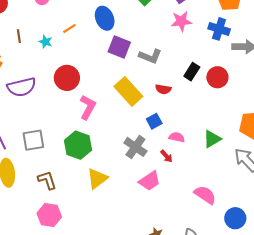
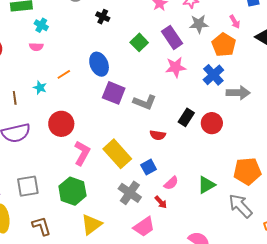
blue cross: (219, 29) -> (213, 75), turned 30
brown line: (19, 36) -> (15, 98), moved
yellow rectangle: (128, 91) -> (117, 154), moved
pink semicircle: (177, 137) -> (171, 183), turned 126

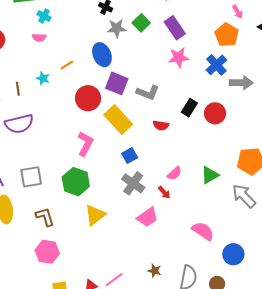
gray star: (199, 24) -> (117, 28), moved
green square: (139, 42) -> (141, 23), moved
red circle: (61, 124) -> (88, 98), moved
yellow rectangle: (117, 154) -> (118, 119), moved
blue square: (149, 167) -> (130, 156), moved

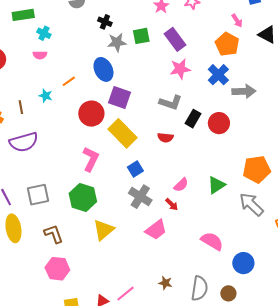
green square: (141, 23) -> (141, 36), turned 36
gray L-shape: (148, 93) -> (171, 103), moved

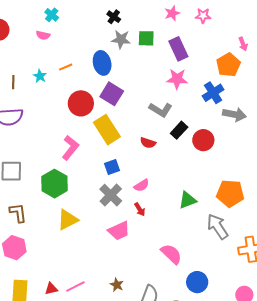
pink semicircle: (181, 185) -> (142, 185), moved

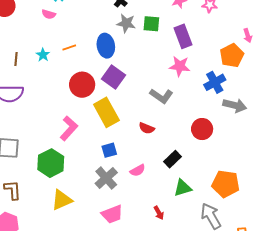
black rectangle: (179, 130) -> (173, 159), moved
red arrow: (140, 209) -> (159, 213), moved

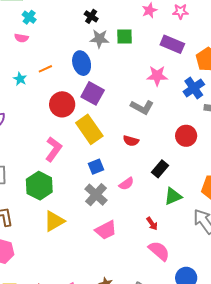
purple rectangle: (183, 36) -> (172, 44), moved, turned -40

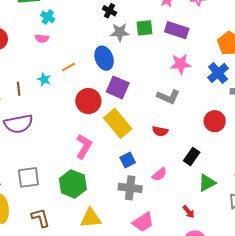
purple rectangle: (172, 44) -> (177, 30), moved
gray cross: (96, 195) -> (130, 188), turned -30
yellow triangle: (54, 221) -> (91, 218), turned 30

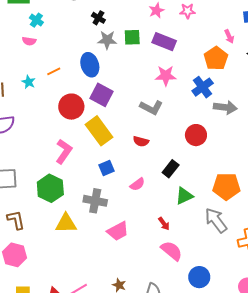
gray cross: (130, 188) -> (95, 201), moved

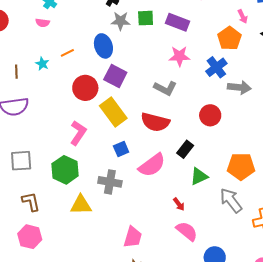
red semicircle: (141, 141) -> (155, 122), size x1.8
pink semicircle: (137, 184) -> (152, 165), size x1.8
pink trapezoid: (118, 231) -> (133, 237), moved, turned -45

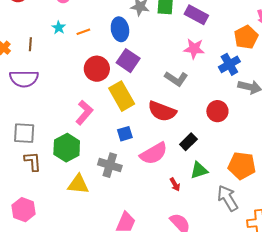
cyan star: (42, 64) -> (59, 28), moved
brown L-shape: (31, 202) -> (33, 161), moved
red arrow: (179, 204) -> (175, 184), moved

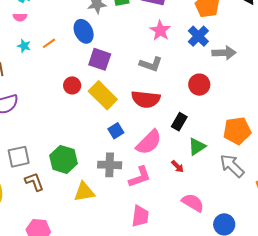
pink star: (194, 49) -> (160, 31), turned -30
red circle: (97, 69) -> (72, 85), moved, size x0.7
pink L-shape: (84, 112) -> (140, 177), moved, turned 45

